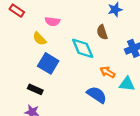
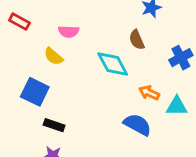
blue square: (48, 63) -> (35, 92), moved

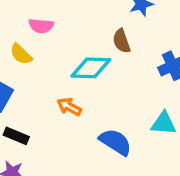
cyan diamond: (113, 64) -> (91, 68), turned -64
orange arrow: (149, 93) -> (69, 107), moved

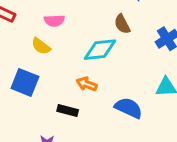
black rectangle: (16, 136) -> (68, 111), moved

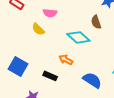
cyan diamond: (100, 50) -> (78, 37), turned 40
blue square: (25, 82) -> (18, 67), moved

